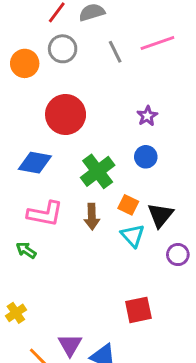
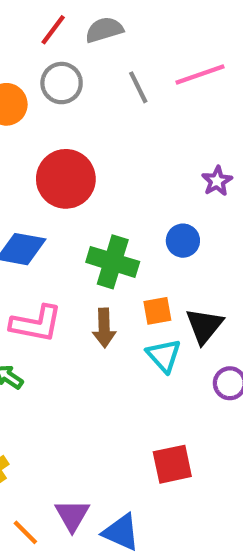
purple star: (147, 116) -> (217, 181), moved
green cross: (98, 171) -> (113, 262), turned -36
orange square: (128, 205) -> (157, 311), turned -36

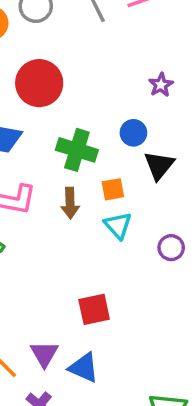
black triangle: (204, 326) -> (159, 165), moved
red square: (172, 464) -> (94, 309), moved

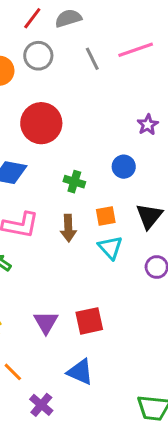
green cross: (77, 150) -> (74, 182), size x0.6
black triangle: (159, 165) -> (149, 216), moved
purple triangle: (44, 354) -> (46, 322), moved

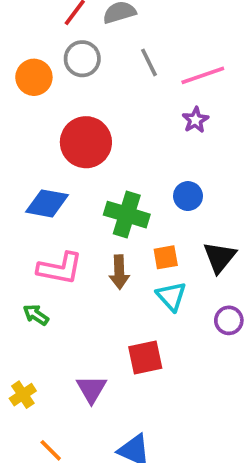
pink line: (136, 50) -> (203, 75), moved
purple star: (148, 125) -> (195, 120), moved
green cross: (74, 182) -> (127, 215), size x1.6
red square: (89, 321) -> (145, 357), moved

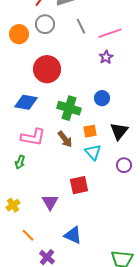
brown arrow: (119, 272) -> (65, 139), turned -36
green arrow: (36, 315) -> (20, 162), turned -104

